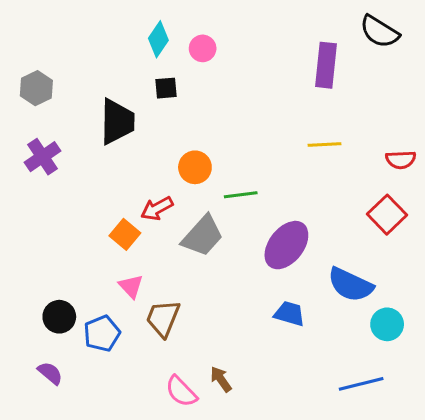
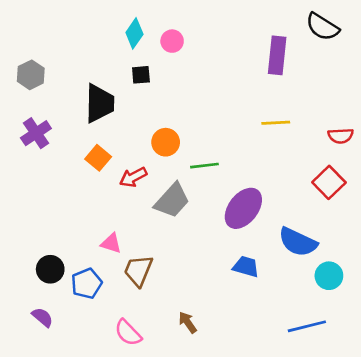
orange square: (125, 234) -> (98, 158), moved
pink triangle: (131, 286) -> (111, 243), turned -30
pink semicircle: (181, 391) -> (128, 333), moved

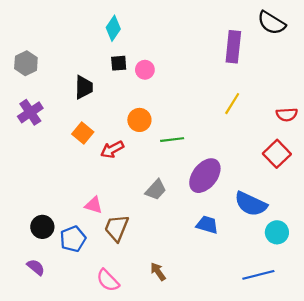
pink circle: (172, 41) -> (145, 70), moved
black trapezoid: (99, 103) -> (84, 87), size x0.7
yellow line: (276, 123) -> (232, 104), turned -55
gray trapezoid: (172, 201) -> (156, 190), moved, size x0.7

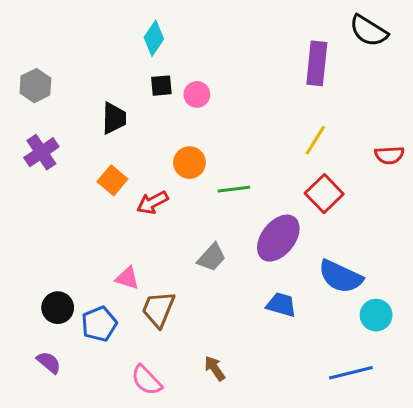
red square: (277, 154) -> (324, 194), moved

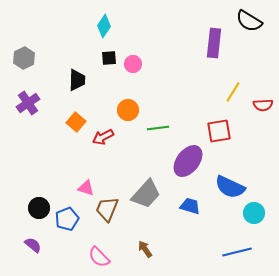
yellow line: (315, 140) -> (233, 92), moved
red square: (324, 194) -> (219, 131), turned 35
gray trapezoid: (212, 257) -> (146, 194), moved, size x1.5

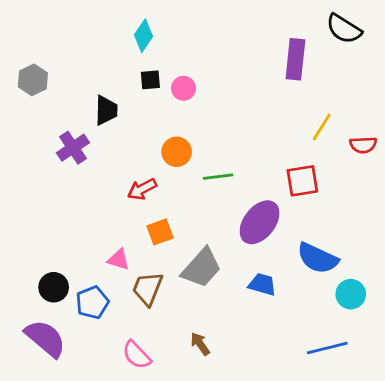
purple cross: (28, 103) -> (73, 148), moved
orange square: (76, 122) -> (160, 232), moved, turned 30
purple semicircle: (33, 245) -> (45, 338), size x1.8

